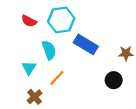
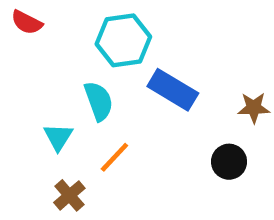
red semicircle: (29, 21) -> (27, 22), moved

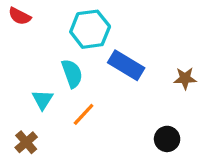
black circle: (229, 162) -> (167, 139), moved
brown cross: (69, 195) -> (26, 142), moved

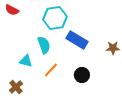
cyan triangle: (43, 100) -> (26, 61), turned -48
black circle: (167, 139) -> (82, 75), moved

